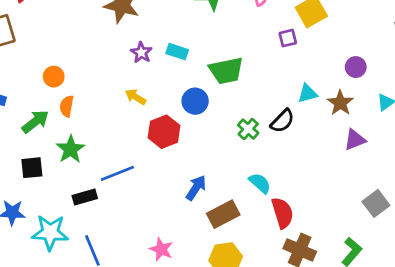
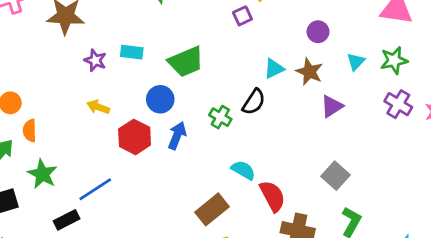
blue arrow: (196, 188) -> (177, 136), moved
gray square: (376, 203) -> (336, 176), moved

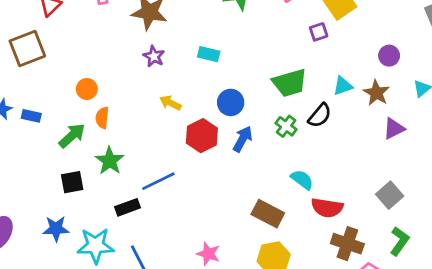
purple star: (95, 60) -> (154, 56), moved
green trapezoid: (186, 62) -> (290, 83), moved
red semicircle: (272, 196) -> (327, 208), turned 120
brown rectangle: (212, 209) -> (268, 214), turned 60

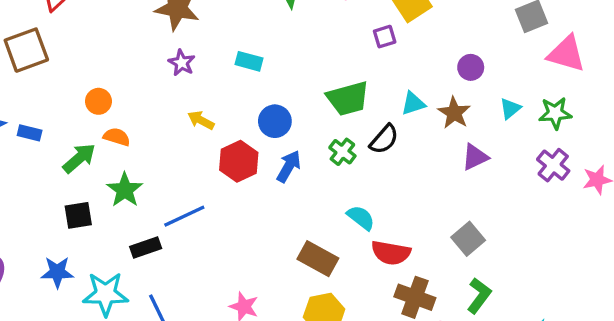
orange semicircle: (102, 118) -> (117, 137), turned 100

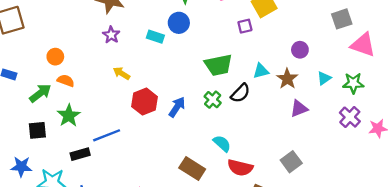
blue circle: (275, 121) -> (179, 23), moved

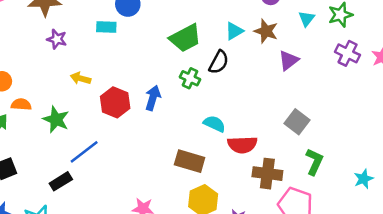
green star: (69, 116) -> (56, 119), moved

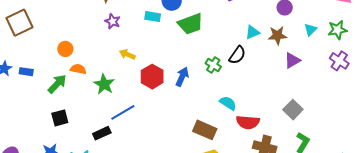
brown star: (266, 31) -> (277, 35), turned -30
green trapezoid: (185, 38) -> (191, 24), moved

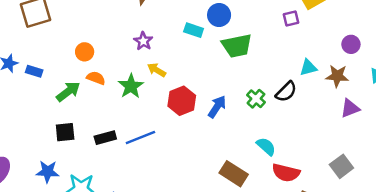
purple star: (113, 21) -> (143, 41), moved
green star: (104, 84) -> (131, 86), moved
black rectangle: (102, 133) -> (105, 138), moved

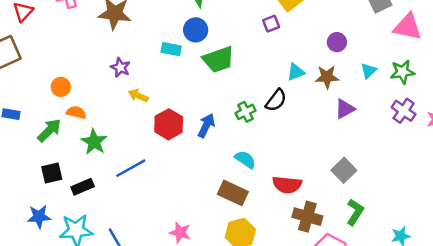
green star: (131, 86) -> (94, 142), moved
green cross: (256, 99) -> (246, 112), turned 30
black rectangle: (105, 138) -> (83, 187), moved
cyan semicircle: (266, 146) -> (245, 159), moved

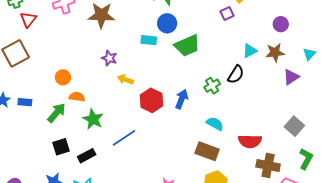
cyan triangle: (369, 71) -> (309, 54), moved

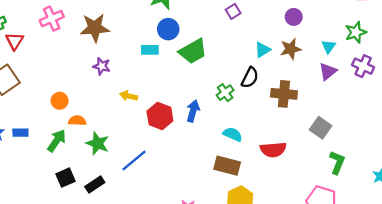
purple star: (109, 58) -> (102, 66), moved
purple triangle: (291, 77) -> (328, 71), moved
brown cross: (268, 166) -> (284, 94), moved

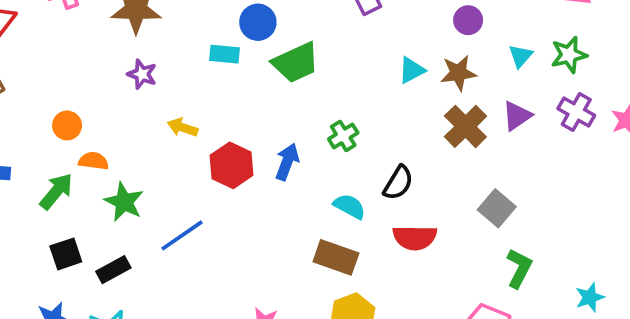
cyan triangle: (329, 47) -> (521, 56), moved
black semicircle: (250, 78) -> (398, 183), moved
brown cross: (284, 94) -> (465, 126), moved, turned 35

